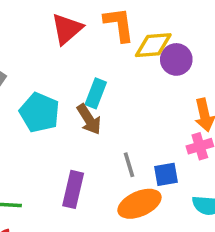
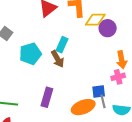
cyan pentagon: (40, 113) -> (30, 54), turned 30
gray line: (129, 165) -> (103, 101), moved

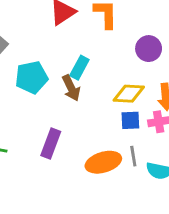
yellow diamond: (95, 20) -> (129, 94), moved
blue square: (99, 92) -> (130, 120), moved

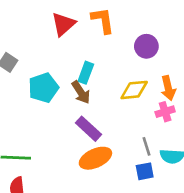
blue square: (130, 120) -> (145, 171), moved
purple rectangle: (51, 144) -> (88, 129), moved, turned -60
orange ellipse: (103, 162) -> (95, 158), moved

